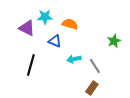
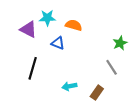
cyan arrow: (74, 59) -> (69, 86), moved
gray line: (95, 66) -> (112, 67), moved

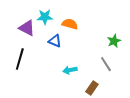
black line: (33, 68) -> (20, 59), moved
cyan arrow: (69, 86) -> (70, 70), moved

